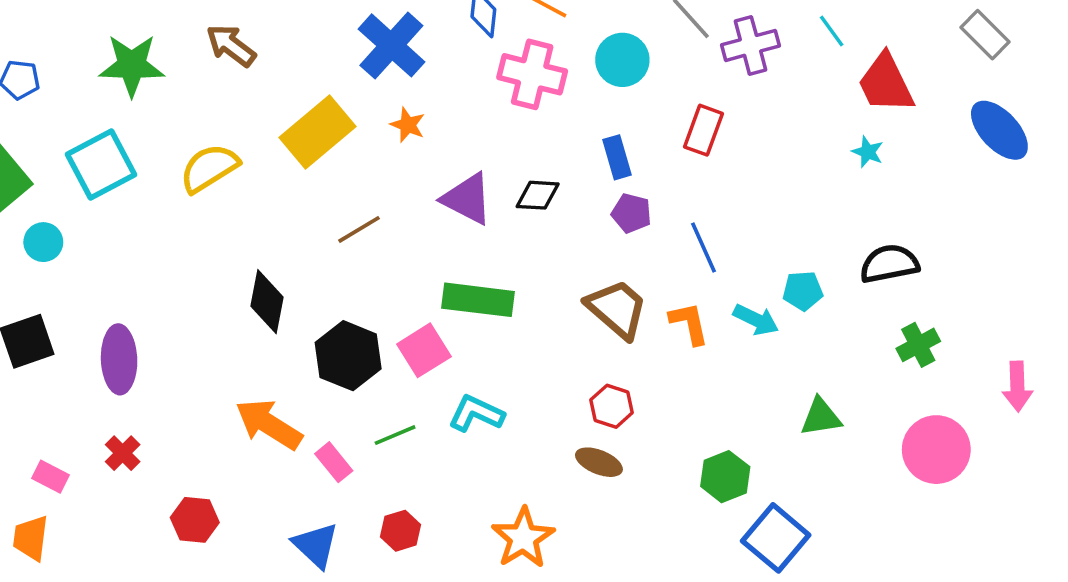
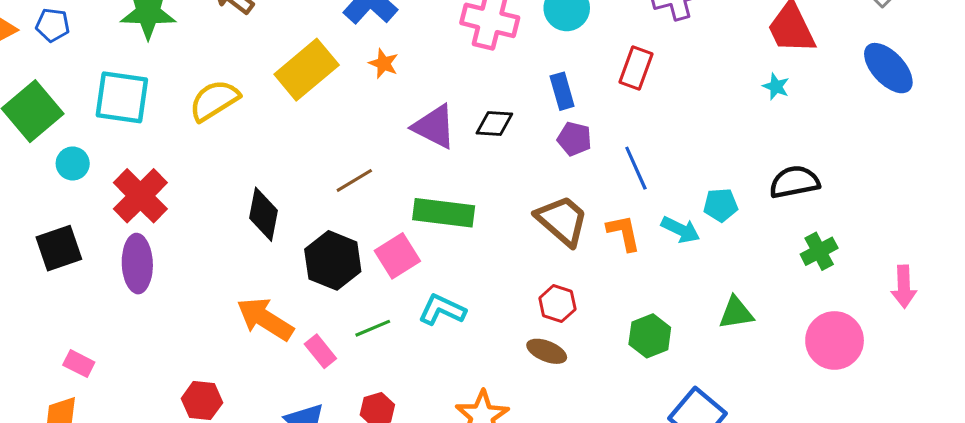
cyan square: (101, 165) -> (122, 97), turned 36
brown line: (359, 229) -> (354, 180), moved
red cross: (123, 453) -> (140, 196), moved, size x1.8
green hexagon: (725, 477) -> (650, 336), moved

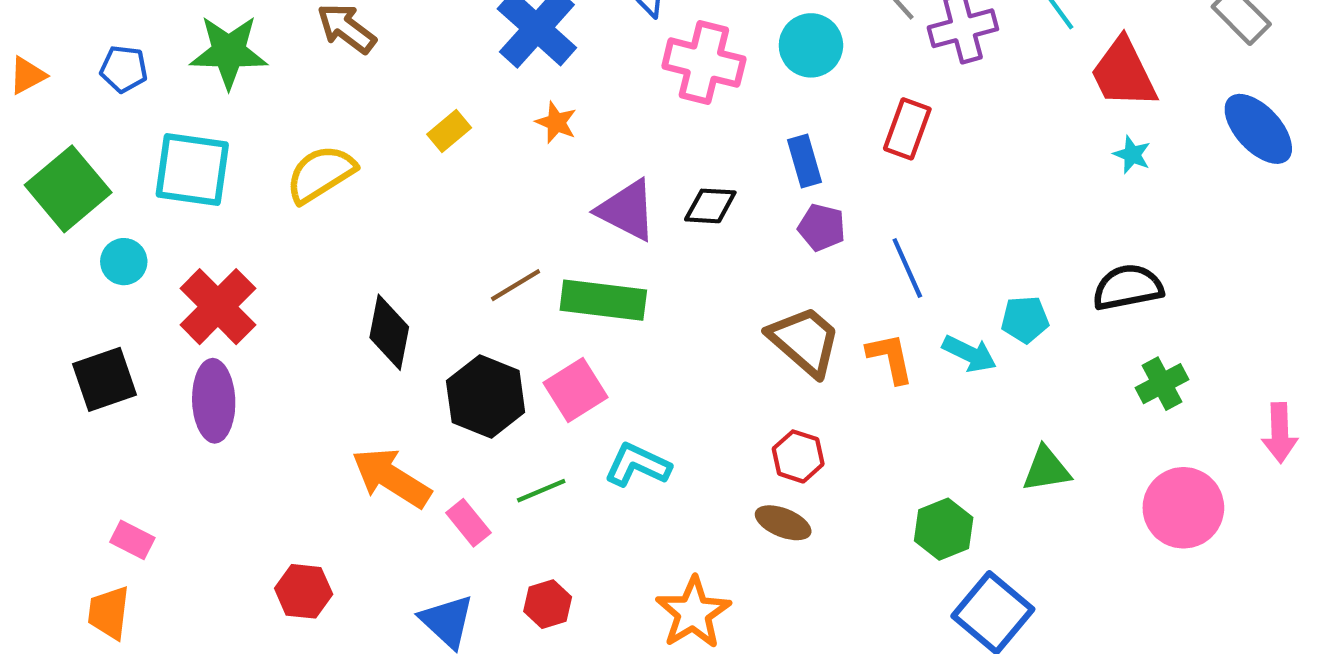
blue pentagon: (53, 25) -> (124, 69), moved
yellow rectangle: (307, 70) -> (449, 131), size x0.5
cyan star: (776, 87) -> (1132, 155), moved
green rectangle: (444, 213) -> (603, 300), moved
green hexagon: (650, 336) -> (944, 529), moved

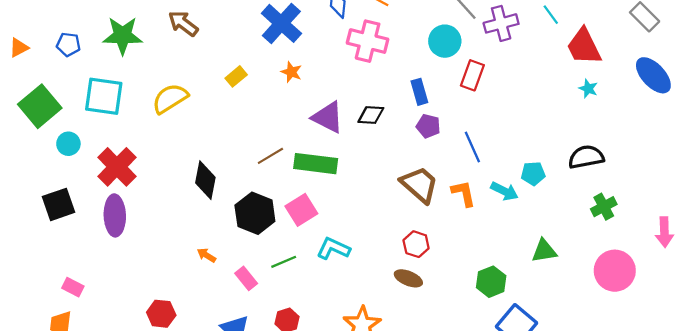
cyan circle: (811, 45) -> (445, 41), moved
orange arrow: (391, 478) -> (206, 255), size x0.5

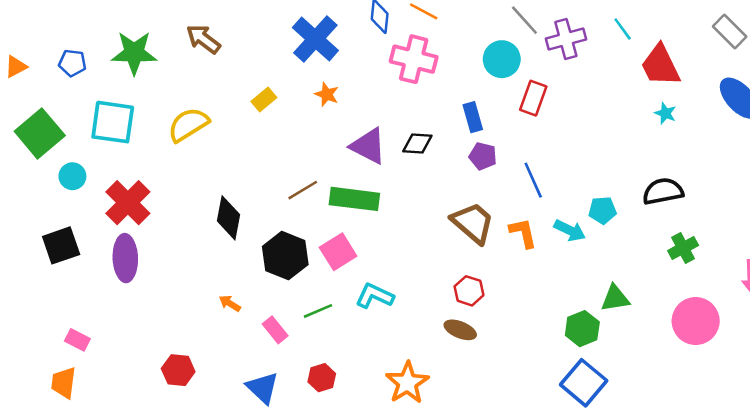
green hexagon: (491, 282) -> (582, 329), moved

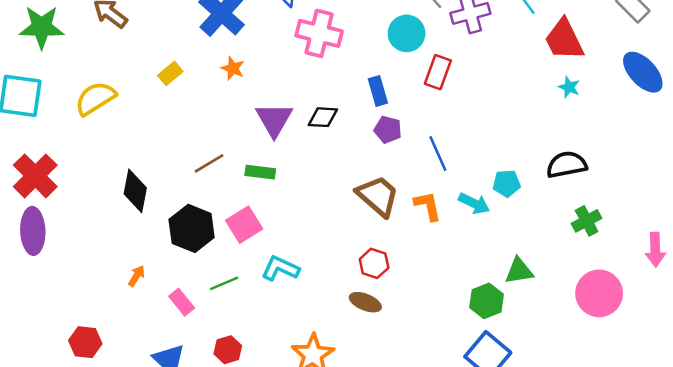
purple triangle: (368, 146) -> (274, 120), turned 33
green rectangle: (354, 199) -> (260, 172), size x0.6
orange arrow: (230, 303) -> (137, 276), turned 90

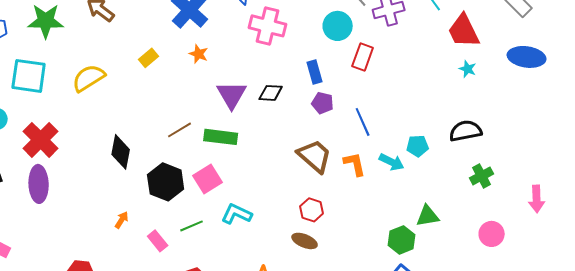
blue ellipse: (643, 72) -> (527, 57), turned -39
green rectangle: (260, 172) -> (221, 137), size x1.4
pink circle: (599, 293) -> (492, 234), size x0.7

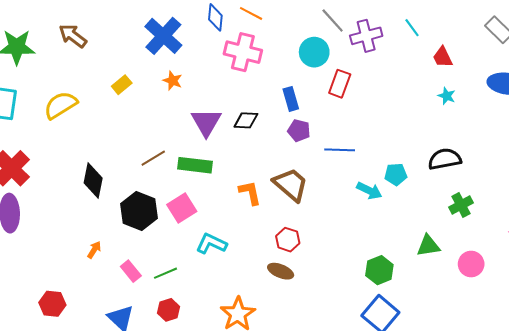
red trapezoid: (464, 31) -> (443, 57), size x0.6
blue line: (363, 122) -> (340, 150), turned -64
orange L-shape: (355, 164) -> (250, 193), moved
green triangle: (428, 216) -> (428, 246), moved
green line: (192, 226) -> (165, 273), moved

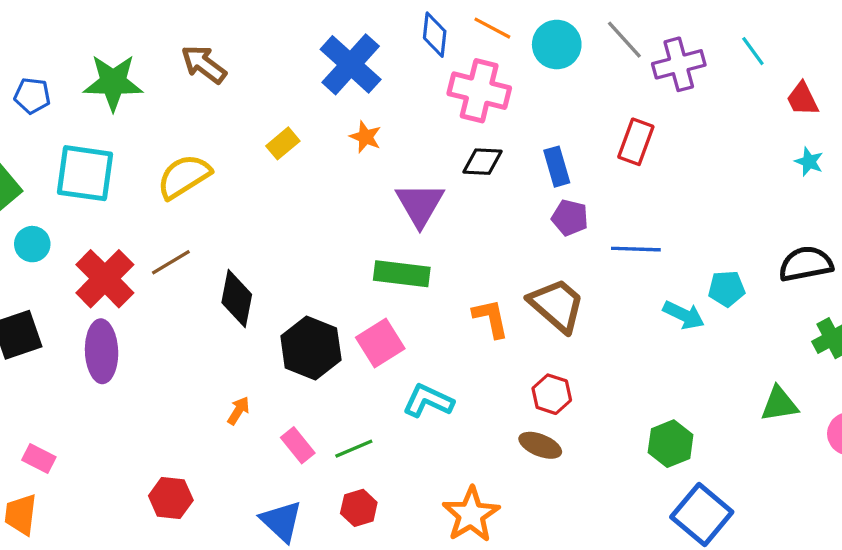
cyan circle: (314, 52) -> (557, 45), moved
black diamond: (246, 120) -> (482, 162), moved
brown line: (153, 158) -> (171, 262), moved
green hexagon: (379, 270) -> (671, 444), moved

